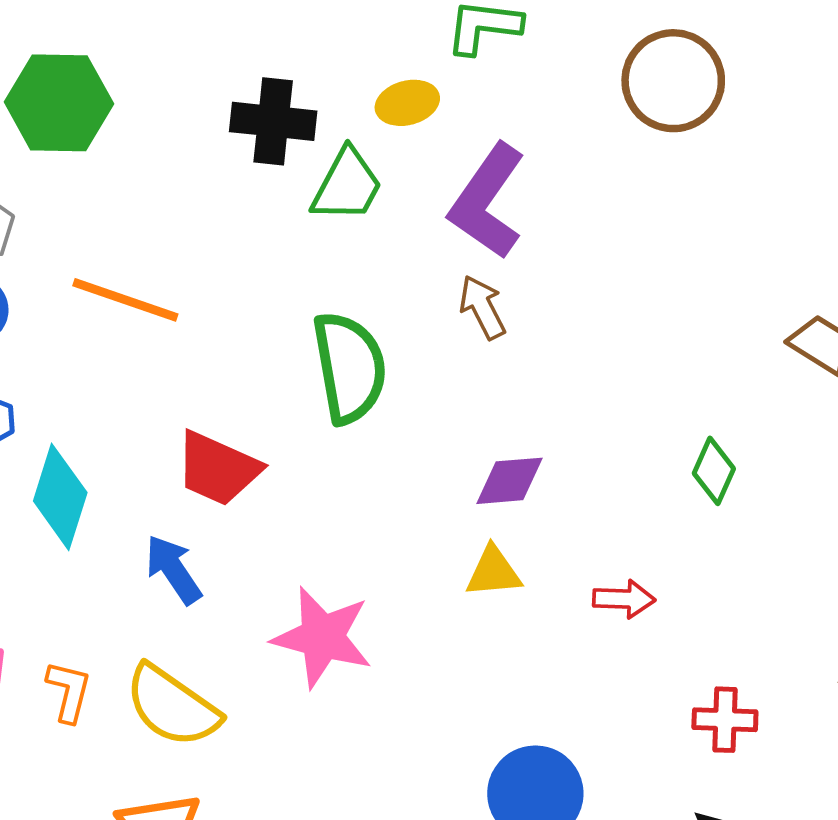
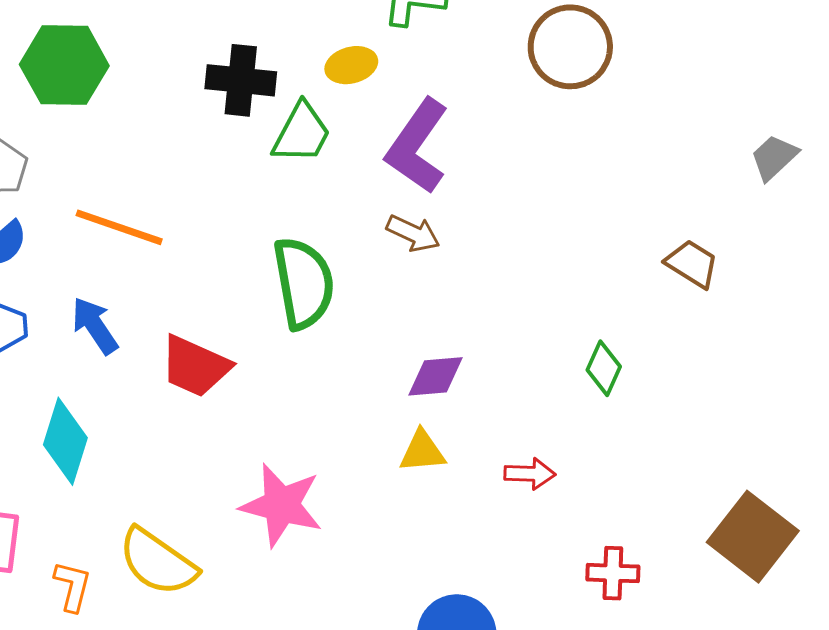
brown arrow: (482, 307) -> (413, 233), turned 142
cyan diamond: (60, 497) -> (65, 441), moved
blue arrow: (173, 569) -> (95, 326), moved
orange L-shape: (69, 691) -> (72, 586), moved

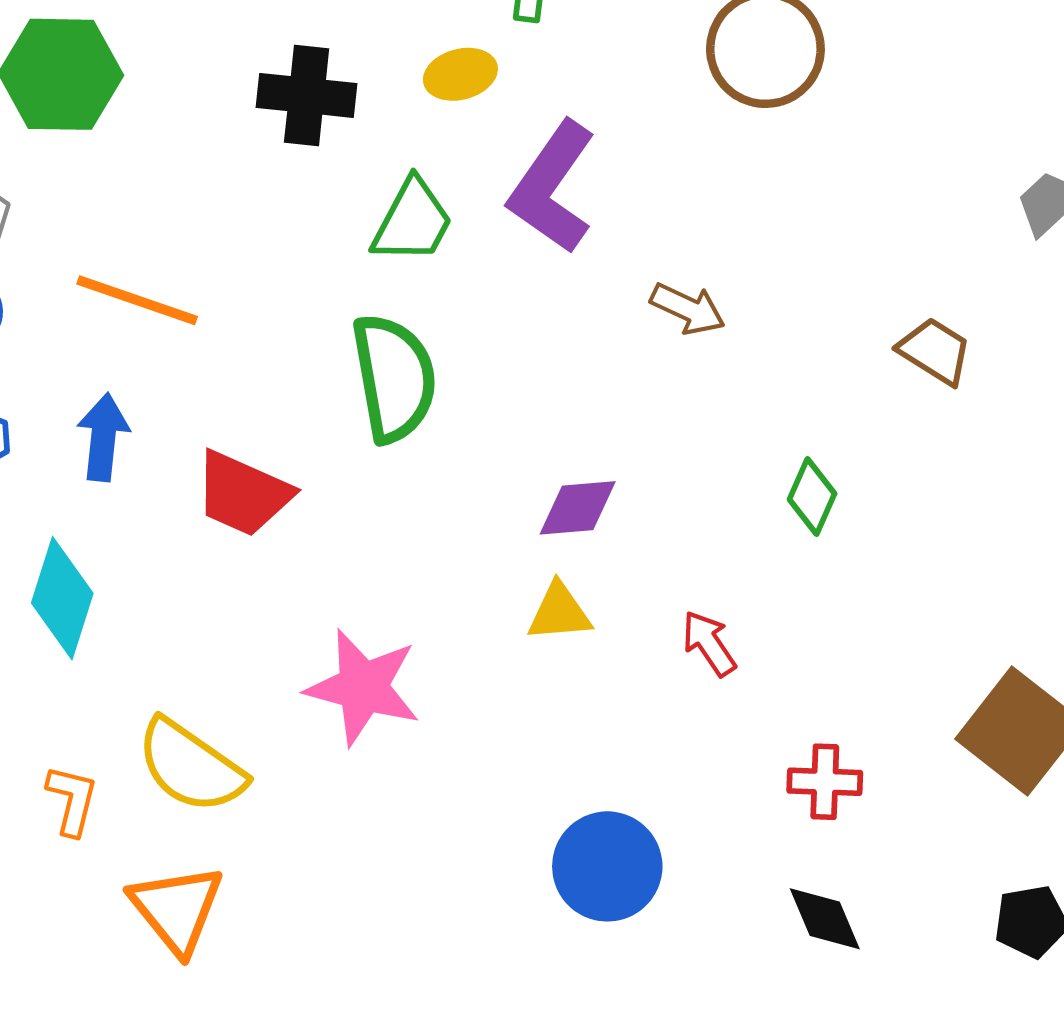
green trapezoid: (302, 133) -> (412, 221), moved
brown arrow: (413, 233) -> (688, 309), moved
blue arrow: (95, 326) -> (103, 437), turned 40
red arrow: (530, 474) -> (709, 643), turned -126

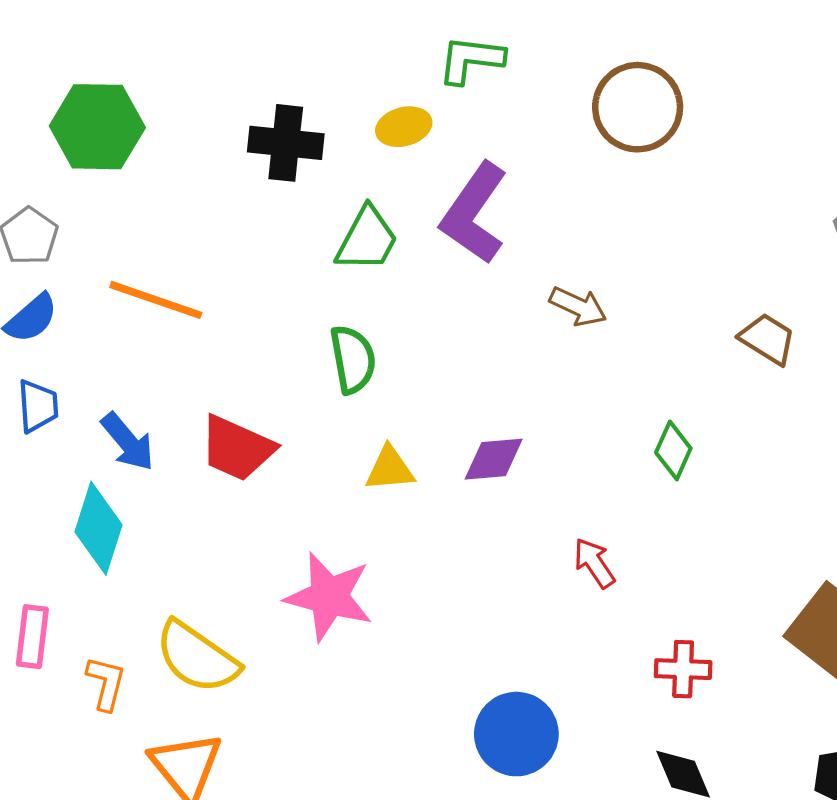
green semicircle: (394, 378) -> (353, 359), size x0.7
blue arrow: (103, 437) -> (128, 442), moved, turned 134
yellow triangle: (559, 612) -> (390, 469), moved

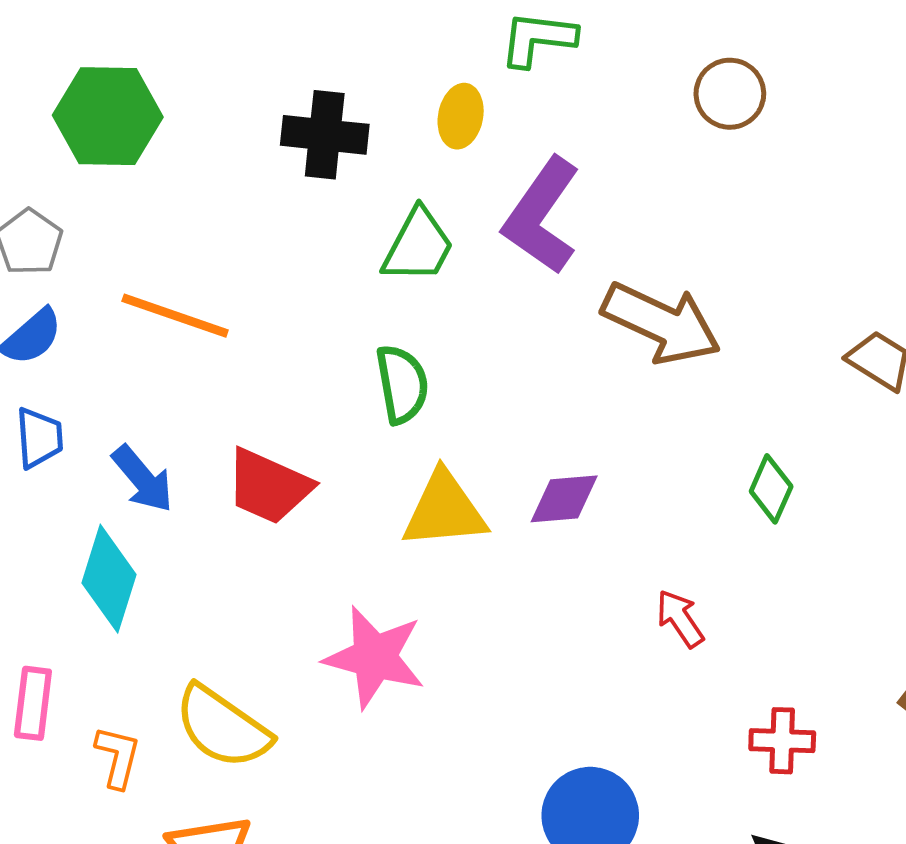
brown circle: (638, 107) -> (730, 94), size x0.7
yellow ellipse: (404, 127) -> (461, 116), turned -64
brown arrow: (578, 306) -> (661, 323), size x1.8
yellow triangle: (390, 469) -> (444, 510), size x1.5

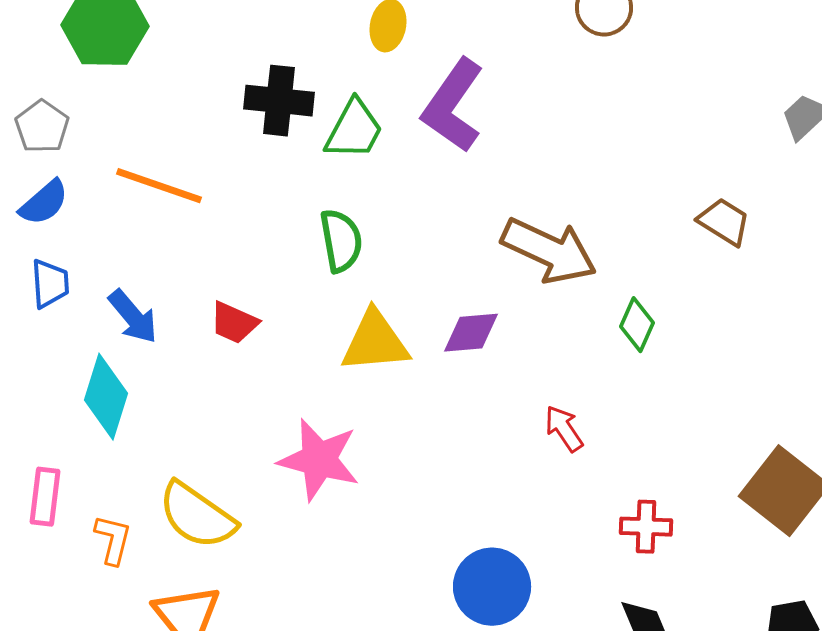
black cross: (325, 135) -> (279, 101), moved
brown arrow: (661, 323) -> (549, 251), moved
red trapezoid: (269, 486) -> (234, 323), size x0.7

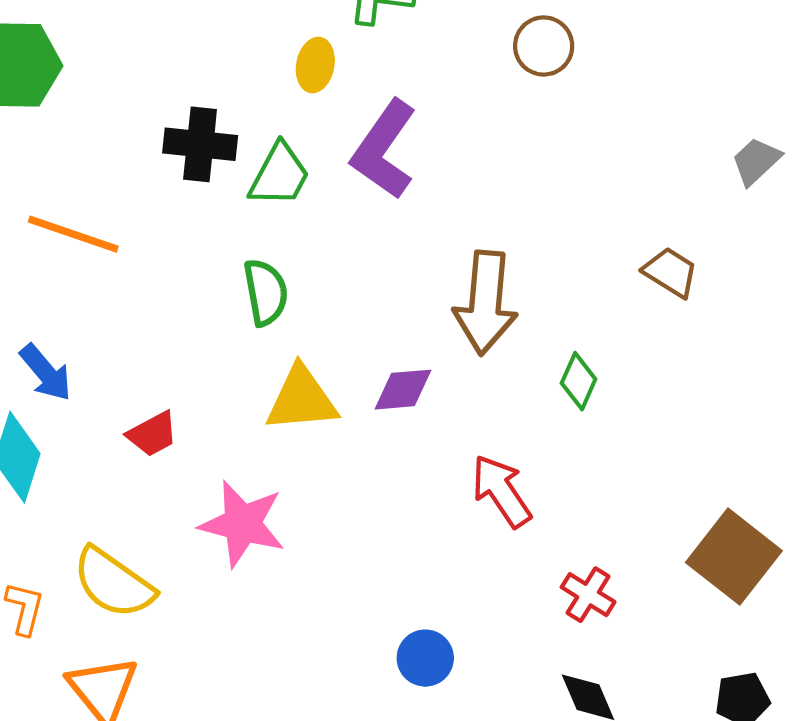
brown arrow: (549, 251) -> (486, 303), turned 70
red trapezoid: (234, 323) -> (153, 434), moved, turned -52
red arrow: (564, 429) -> (501, 491), size x1.5
red cross: (646, 527) -> (588, 595), turned 30
blue circle: (492, 587) -> (425, 658), size x0.7

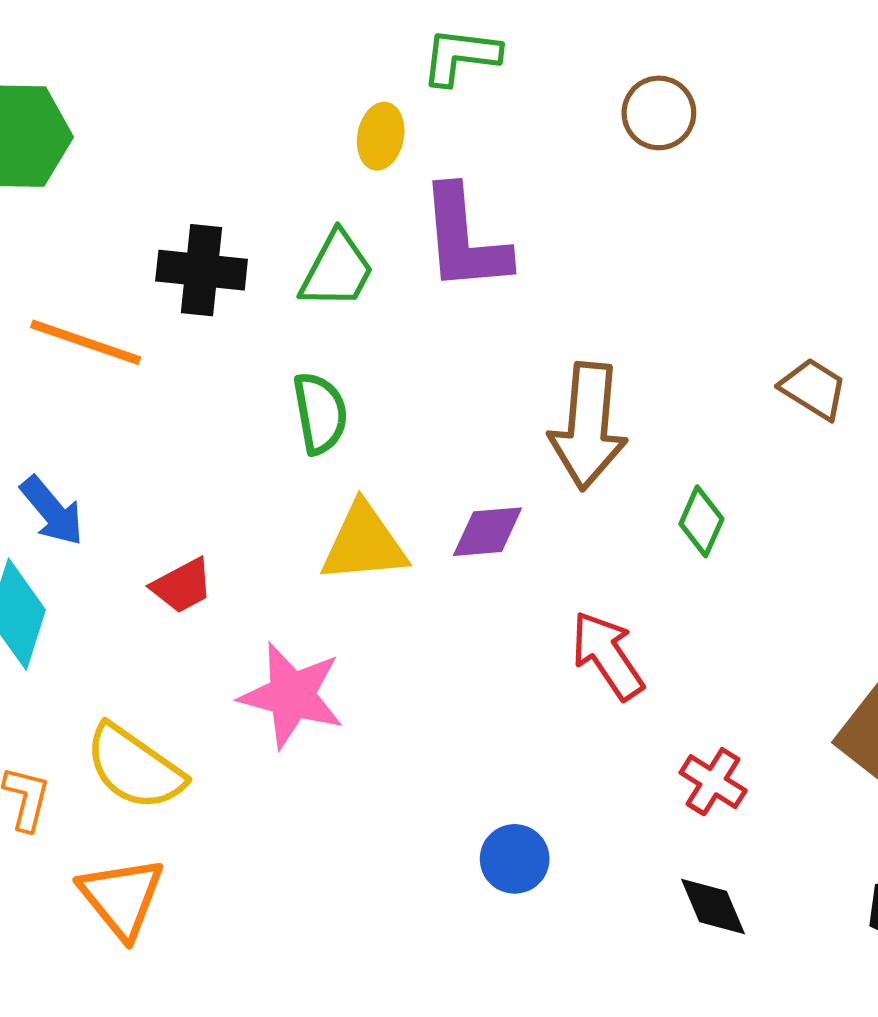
black cross: (200, 144) -> (202, 270), moved
purple L-shape: (384, 150) -> (464, 239), turned -40

